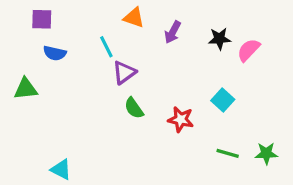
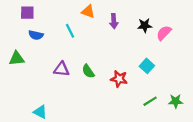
purple arrow: (173, 32) -> (114, 21), turned -32
purple triangle: (124, 73) -> (61, 69), moved, turned 42
green line: (228, 153) -> (150, 101), turned -48

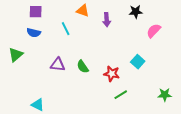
purple square: (27, 13) -> (36, 12), moved
black star: (145, 25) -> (136, 12), moved
green triangle: (17, 59) -> (16, 55), turned -35
green line: (150, 101) -> (121, 95), moved

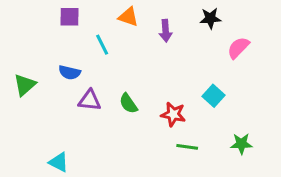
purple square: (36, 12) -> (70, 17), moved
blue semicircle: (34, 33) -> (70, 72), moved
green line: (121, 95) -> (187, 147), turned 40
green star: (165, 95) -> (241, 144), moved

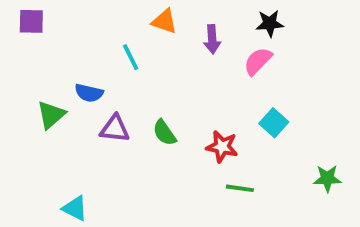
purple square: (70, 17) -> (31, 21), moved
pink semicircle: (238, 48) -> (258, 61), moved
green triangle: (25, 85) -> (51, 115), moved
green star: (241, 144) -> (327, 178), moved

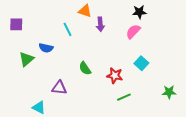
purple square: (31, 21) -> (16, 24), moved
purple arrow: (212, 39) -> (100, 24), moved
purple triangle: (115, 129) -> (59, 88), moved
green line: (240, 188) -> (124, 97), turned -32

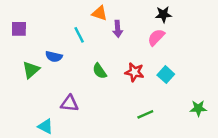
green semicircle: (85, 68) -> (100, 71), moved
red star: (115, 76) -> (134, 72), moved

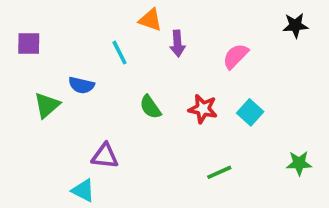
black star: (163, 14) -> (295, 25), moved
cyan triangle: (45, 126) -> (83, 190), moved

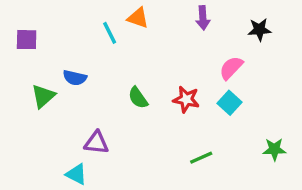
black star: (295, 25) -> (259, 30), moved
purple arrow: (178, 44) -> (203, 18), moved
cyan line: (119, 53) -> (110, 33), moved
pink semicircle: (236, 56) -> (231, 68), moved

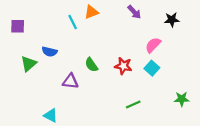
orange triangle: (138, 18) -> (91, 12), turned -40
purple arrow: (203, 18) -> (134, 12), turned -40
purple triangle: (96, 143) -> (70, 81), moved

